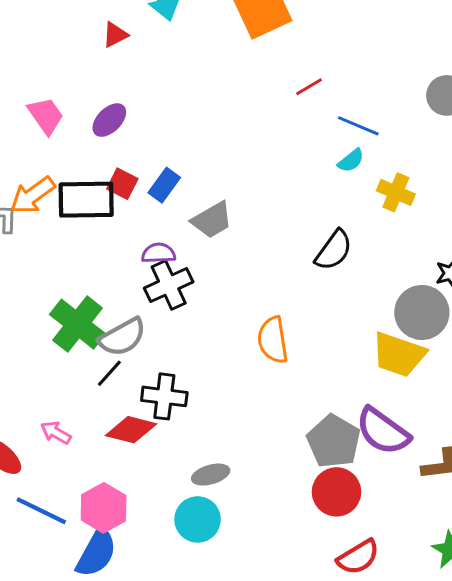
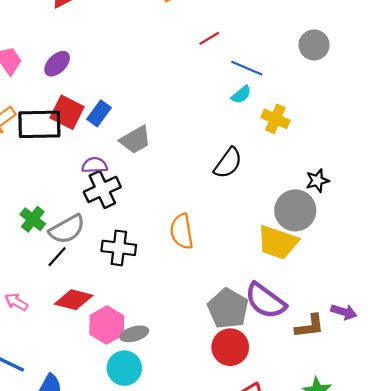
red square: (122, 184) -> (67, 112), size x1.4
green cross: (77, 324) -> (33, 219), size x0.6
black cross: (164, 396) -> (119, 248), moved
pink hexagon: (104, 508) -> (107, 325), moved

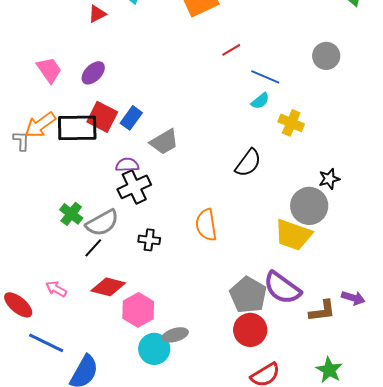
black cross: (119, 248) -> (149, 240), size x0.7
gray ellipse: (134, 334) -> (175, 335), moved

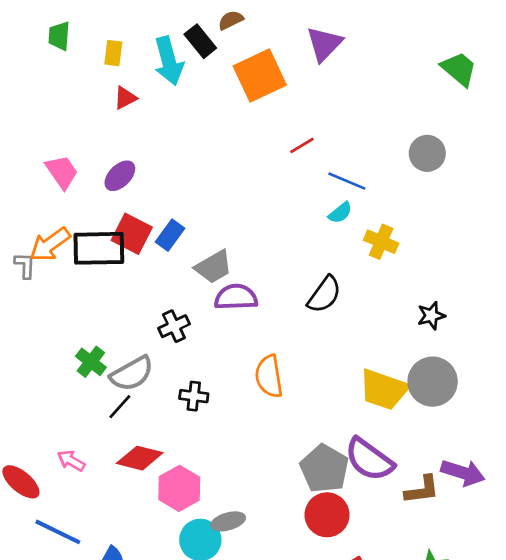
purple semicircle: (127, 165) -> (236, 297), moved, size x1.4
black cross: (134, 187) -> (174, 326), size x0.7
gray circle: (309, 206) -> (433, 382), moved
purple arrow: (353, 298) -> (463, 473), size x1.4

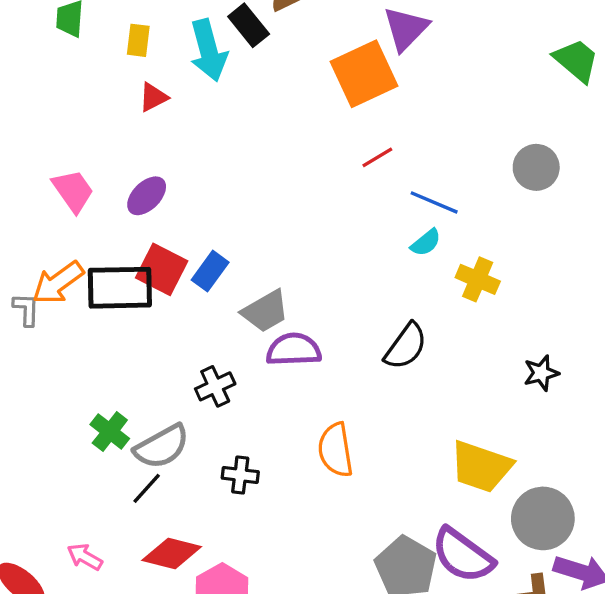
orange square: (260, 75) -> (364, 74), moved
gray circle: (433, 382) -> (543, 518), moved

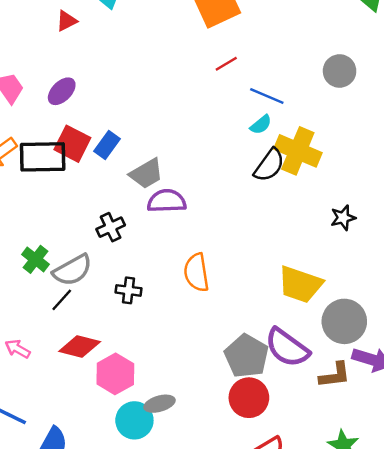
yellow cross: (478, 279) -> (298, 151), size x1.5
black semicircle: (406, 346) -> (269, 165), moved

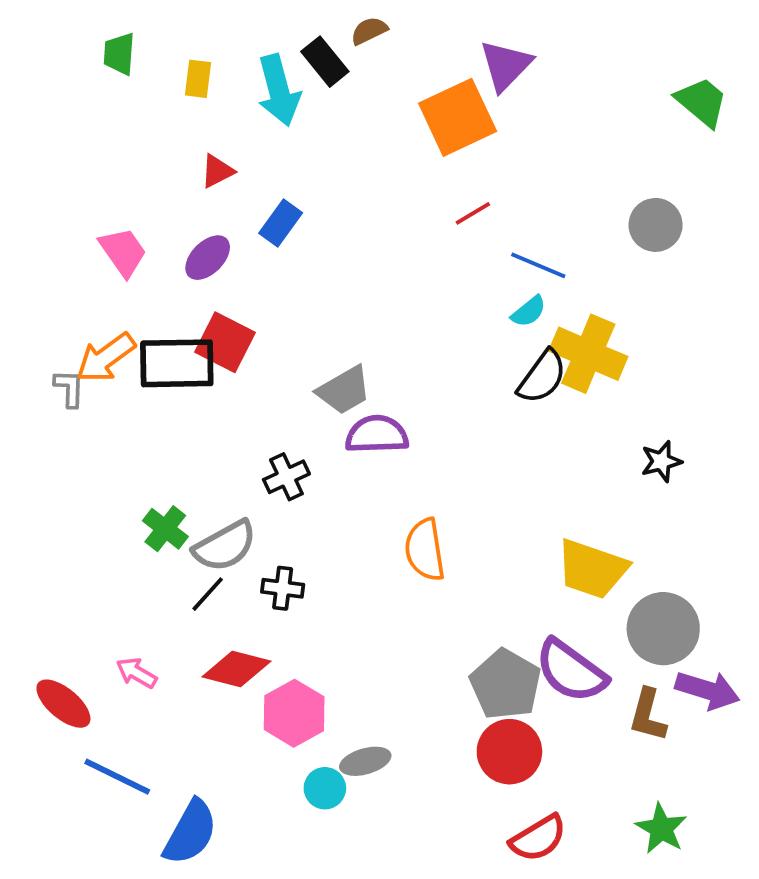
red triangle: (66, 21) -> (217, 171), moved
blue rectangle: (107, 145) -> (281, 223), moved
black cross: (128, 290) -> (283, 588), moved
brown L-shape: (335, 375) -> (648, 715), turned 112
cyan circle: (134, 420) -> (325, 788), size x0.7

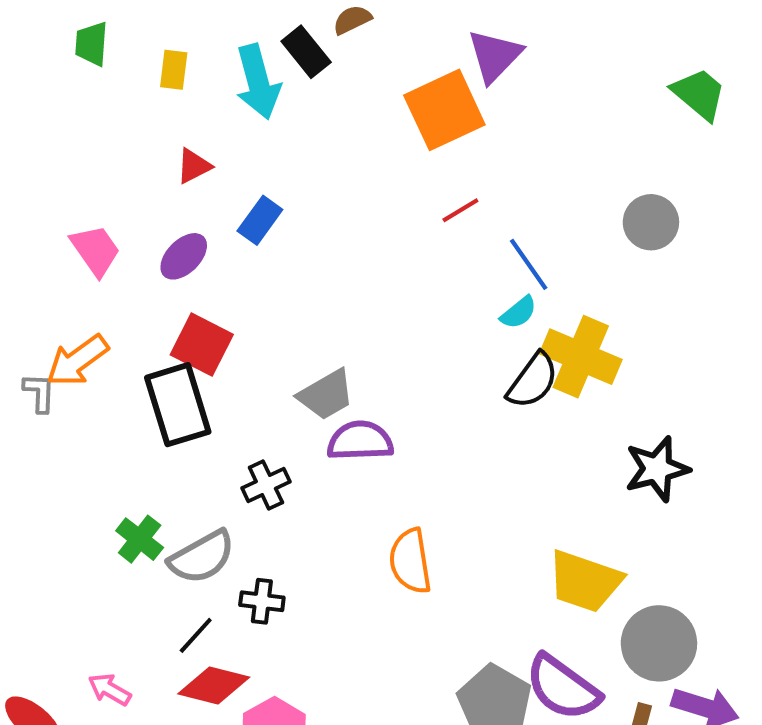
blue line: (538, 265) -> (529, 264), turned 32
black rectangle: (177, 363) -> (178, 405), moved, turned 74
black star: (661, 461) -> (657, 469), size x1.5
black line: (208, 594) -> (196, 635), moved

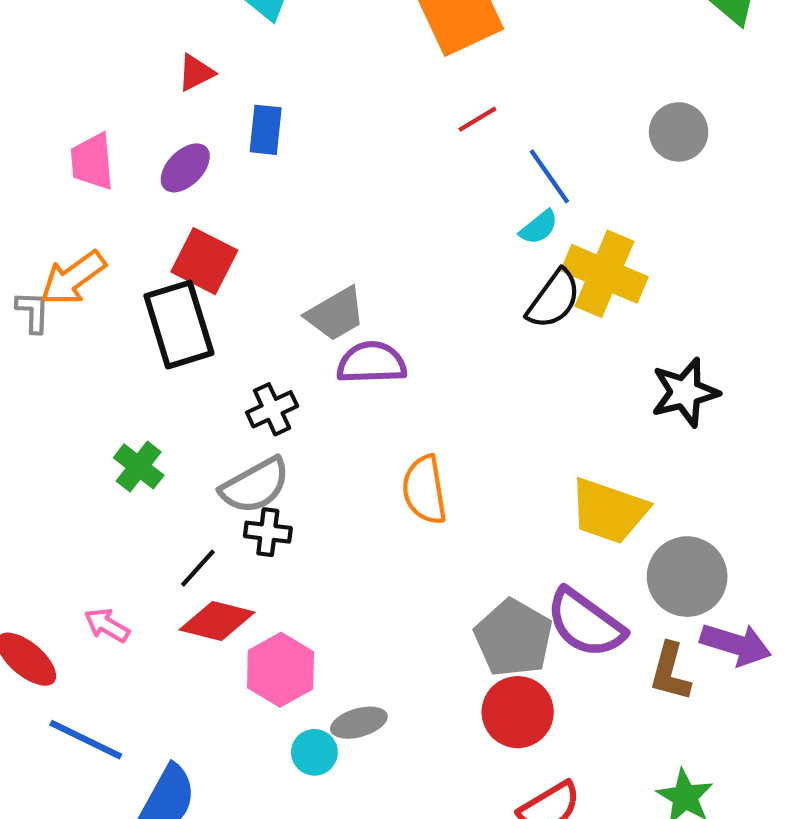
blue rectangle: (260, 220) -> (266, 130), turned -30
pink trapezoid: (95, 250) -> (92, 162), turned -150
gray semicircle: (202, 557) -> (255, 486), moved

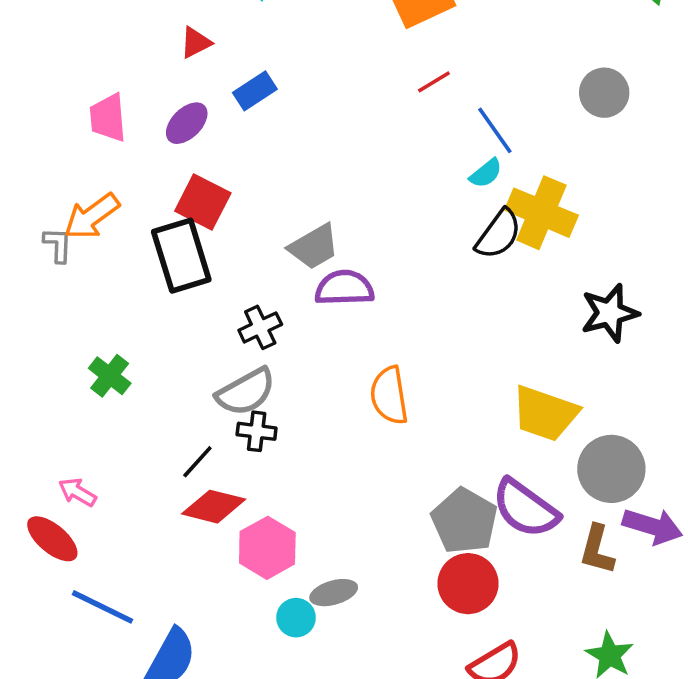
blue rectangle: (266, 130) -> (255, 91), turned 51
green cross: (139, 466) -> (110, 376), moved
pink arrow: (107, 625) -> (77, 492), moved

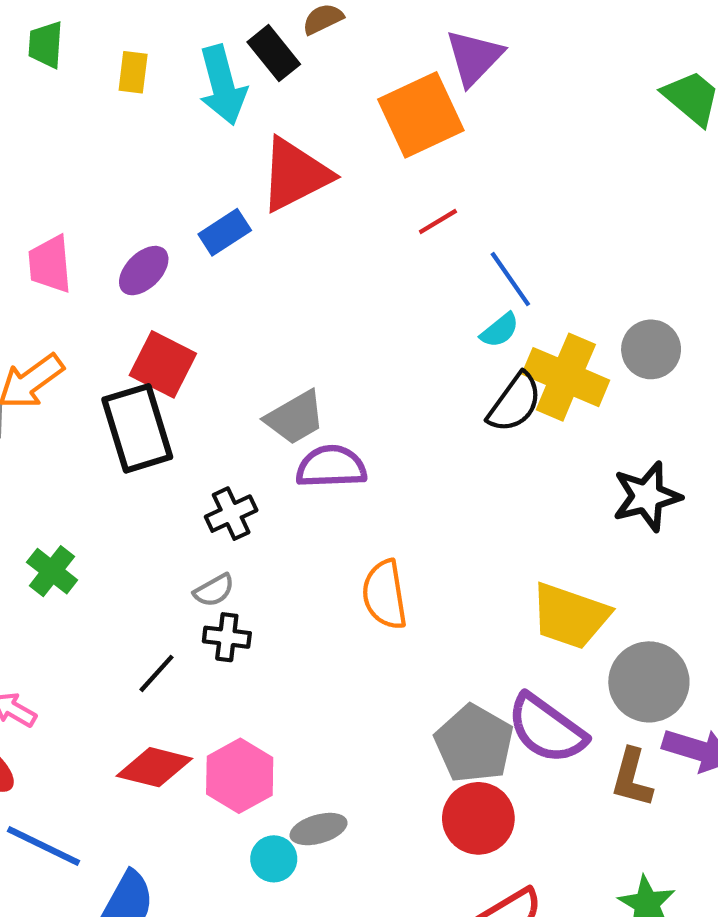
red triangle: (196, 43) -> (295, 175), moved, size x2.0
gray circle: (604, 93) -> (651, 349), moved
gray semicircle: (246, 392) -> (214, 590), size x0.6
red diamond: (214, 507) -> (154, 767), moved

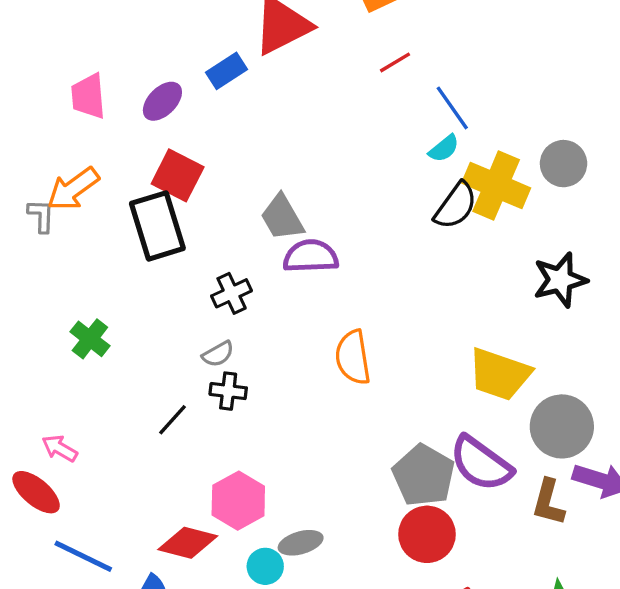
gray trapezoid: (295, 418) -> (282, 218), turned 90
red diamond: (154, 767) -> (188, 543), moved

